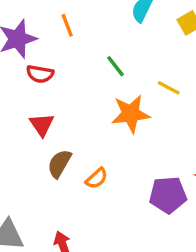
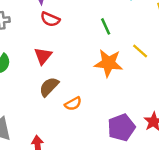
purple pentagon: (168, 195) -> (121, 128), turned -30

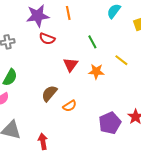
red triangle: (43, 56) -> (71, 65), moved
orange star: (108, 63) -> (96, 72), size x0.7

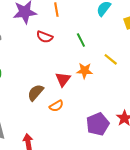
red semicircle: (47, 39) -> (45, 37), moved
red triangle: (71, 65) -> (63, 79), moved

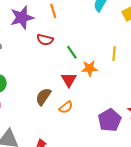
green line: (81, 40) -> (72, 52), moved
yellow line: (111, 59) -> (114, 54), turned 64

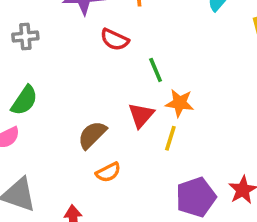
yellow line: (114, 54) -> (170, 138), moved
orange semicircle: (66, 107) -> (108, 172), moved

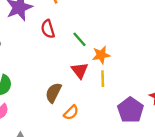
red semicircle: (115, 40) -> (48, 29), turned 66

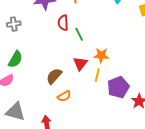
green line: (79, 39) -> (79, 34), moved
purple pentagon: (131, 110) -> (118, 87), moved

